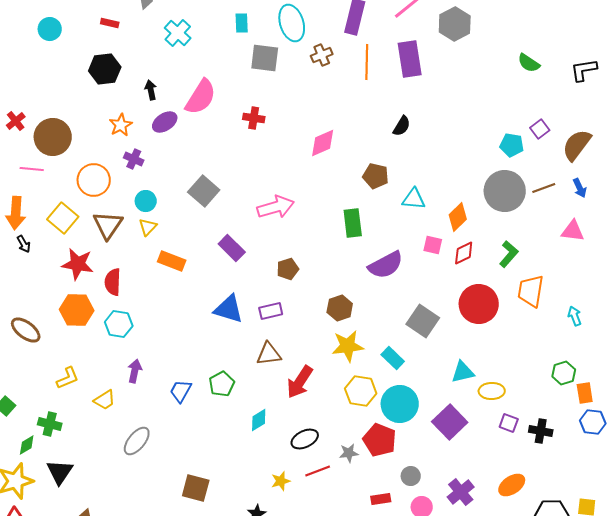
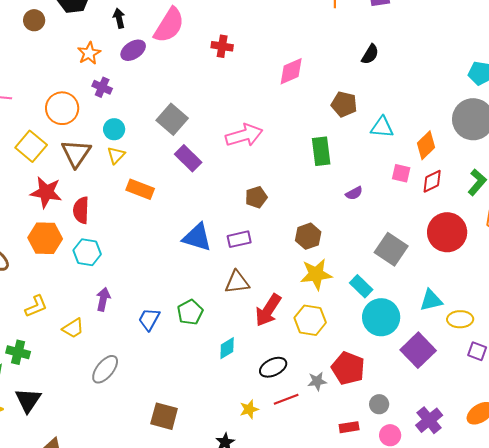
brown circle: (53, 137) -> (34, 20), moved, size x0.6
purple rectangle: (232, 248) -> (188, 158), moved
purple semicircle: (386, 265) -> (354, 193), size x0.5
yellow hexagon: (361, 391) -> (310, 320), moved
cyan circle: (400, 404) -> (381, 317), moved

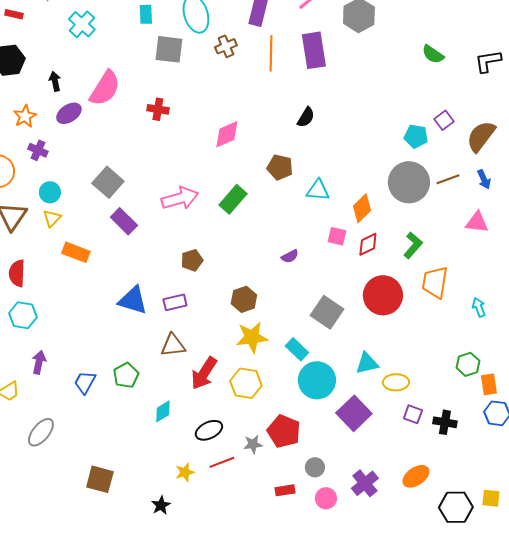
green rectangle: (321, 151) -> (233, 199), moved, turned 48

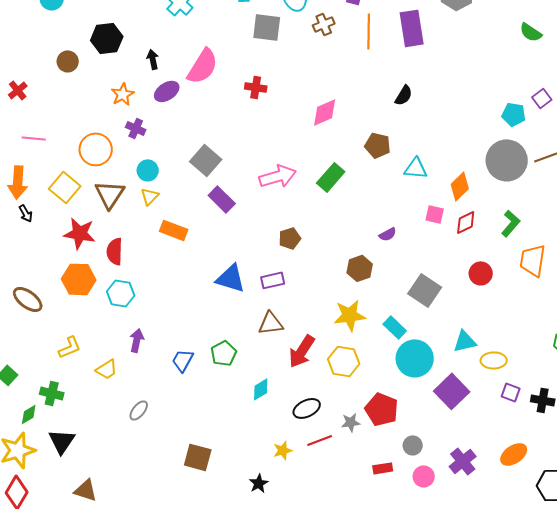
red circle: (383, 295) -> (481, 273), size x0.6
brown hexagon: (244, 299) -> (360, 268), moved
gray ellipse: (41, 432) -> (139, 410), size x0.7

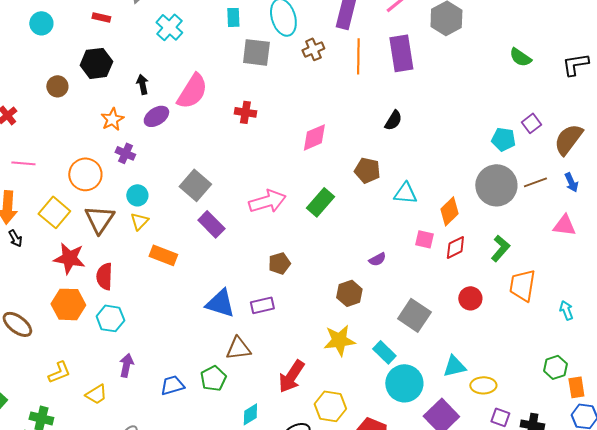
brown triangle: (271, 323) -> (238, 348), moved
blue trapezoid: (183, 360) -> (172, 385), turned 45
yellow hexagon: (344, 361) -> (330, 406), moved

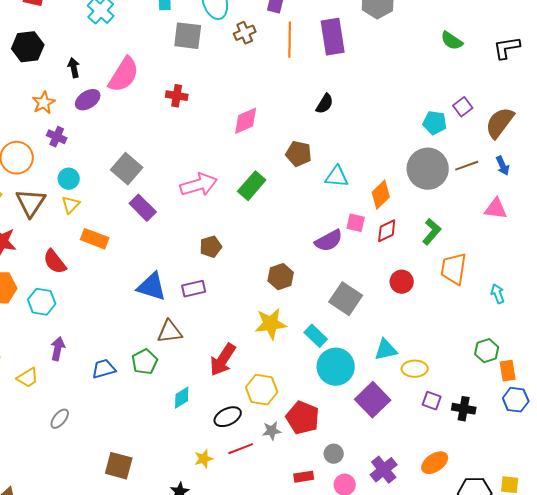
purple semicircle: (377, 259) -> (329, 241), moved, size x1.6
red semicircle: (104, 276) -> (55, 262), moved, turned -40

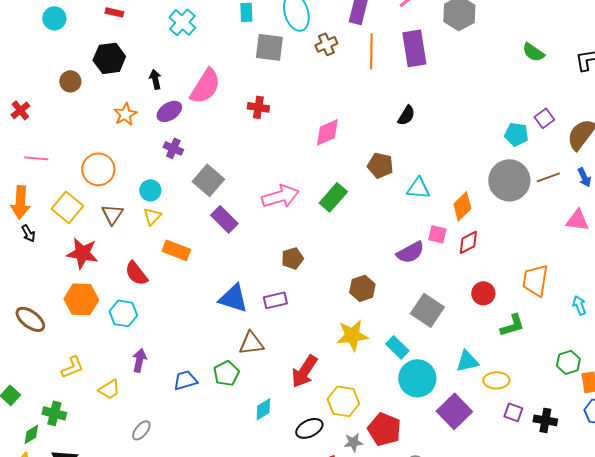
purple cross: (57, 137) -> (173, 148), moved
brown triangle: (31, 203) -> (112, 214), size x0.7
green L-shape: (432, 232) -> (512, 325), moved, turned 32

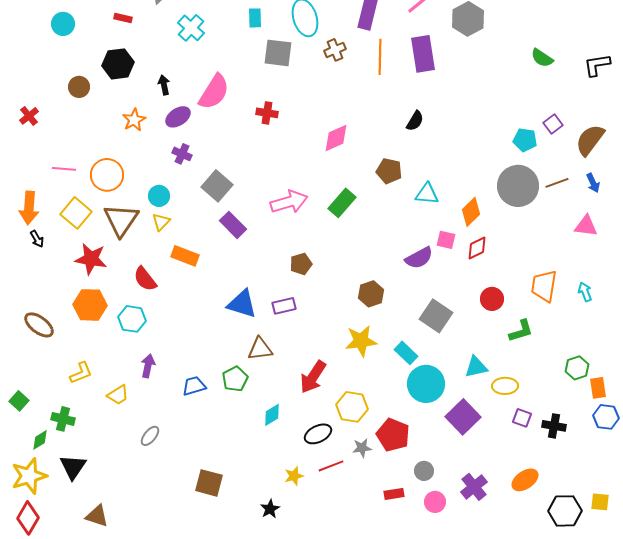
pink line: (36, 158) -> (64, 169), moved
brown triangle: (112, 214) -> (121, 220), size x1.6
cyan arrow: (579, 305) -> (585, 292), moved

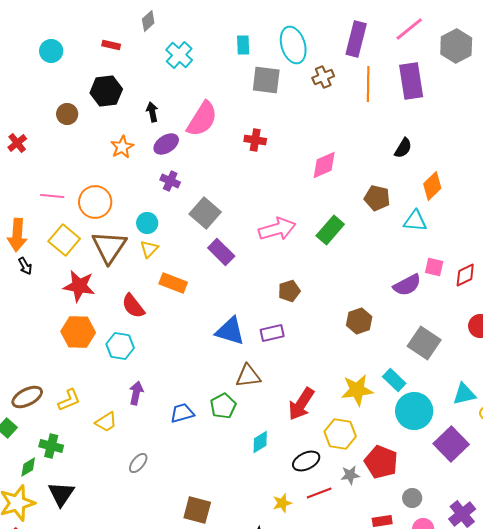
orange diamond: (471, 212) -> (432, 186), moved
brown ellipse: (39, 325) -> (27, 397), moved, turned -64
yellow star: (361, 341) -> (357, 390), moved

